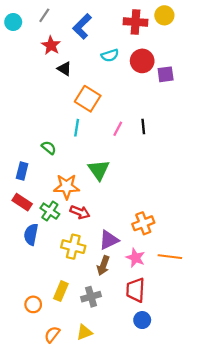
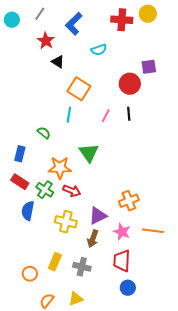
red circle: (142, 61) -> (130, 84), moved
gray cross: (91, 297) -> (82, 267), turned 30

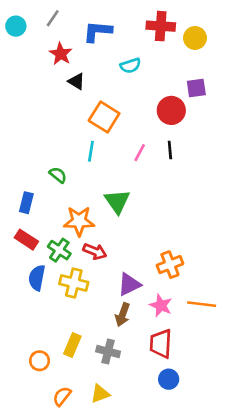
yellow circle: (148, 14) -> (195, 38), moved
blue L-shape: (74, 24) -> (98, 31), turned 50
yellow cross: (66, 222) -> (74, 283), moved

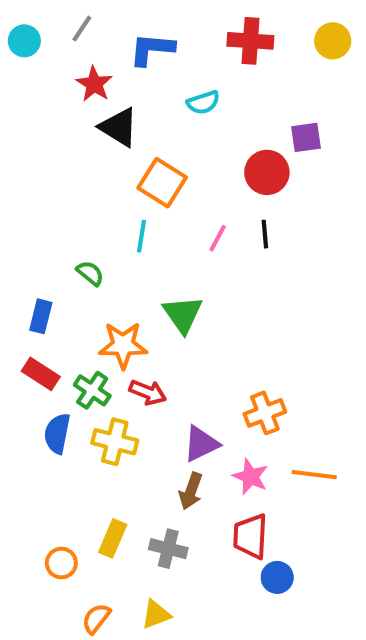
yellow circle: (195, 38) -> (333, 41), moved
black triangle: (76, 81) -> (119, 127), size x1.5
blue circle: (169, 379) -> (277, 577), moved

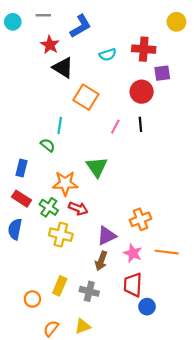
gray line: (82, 29) -> (43, 15), turned 56
red cross: (250, 41) -> (144, 49), moved
blue L-shape: (152, 49) -> (80, 26), turned 145
cyan line: (142, 236) -> (60, 125), moved
blue semicircle: (57, 434) -> (15, 229), moved

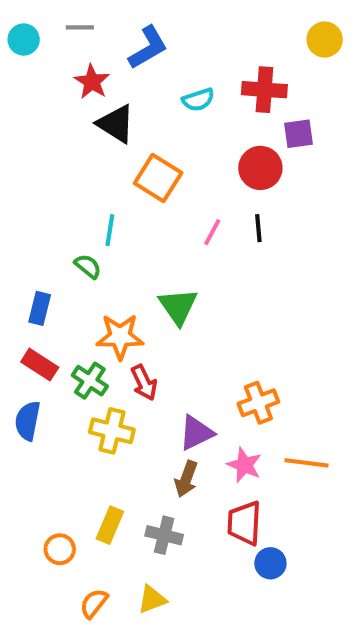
red arrow: (78, 208) -> (144, 383), turned 42

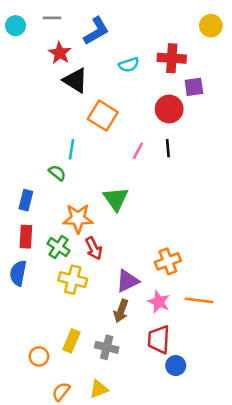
red rectangle: (40, 365) -> (26, 237), turned 60

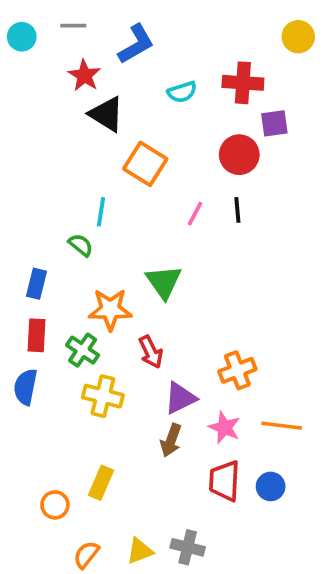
red arrow: (94, 248) -> (151, 352), moved
gray cross: (107, 347) -> (188, 547), moved
blue circle: (176, 366) -> (271, 486), moved

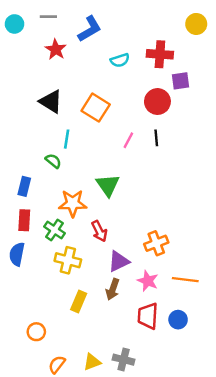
black triangle: (107, 114) -> (51, 102), moved
yellow rectangle: (101, 483) -> (79, 301), moved

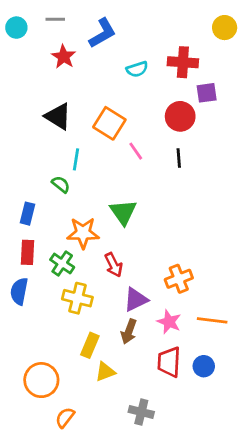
pink line: (128, 140) -> (136, 151), moved, turned -63
orange circle: (36, 332) -> (41, 380), size x1.6
yellow triangle: (92, 362) -> (105, 372), moved

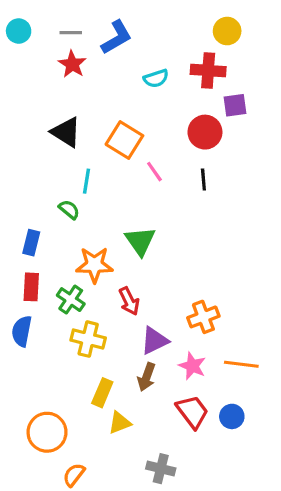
gray line: (55, 19) -> (71, 33), moved
yellow circle: (225, 28) -> (227, 31), moved
red trapezoid: (169, 362) -> (192, 412), turned 140

